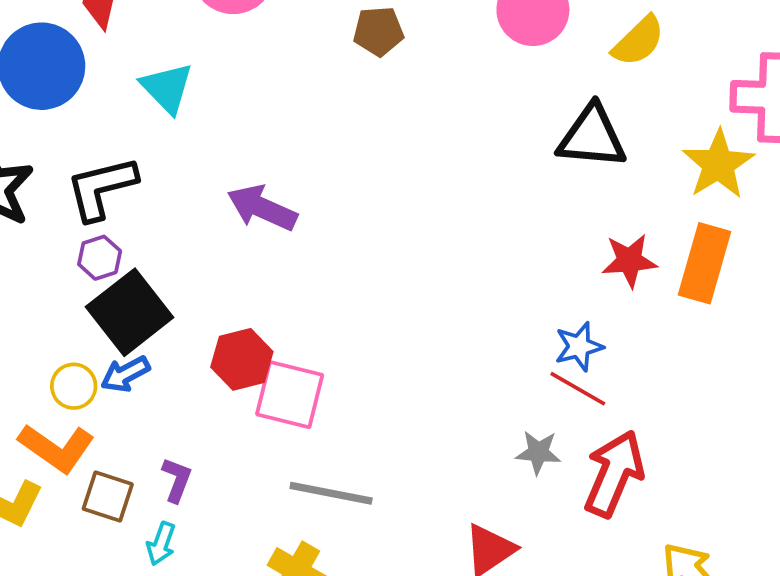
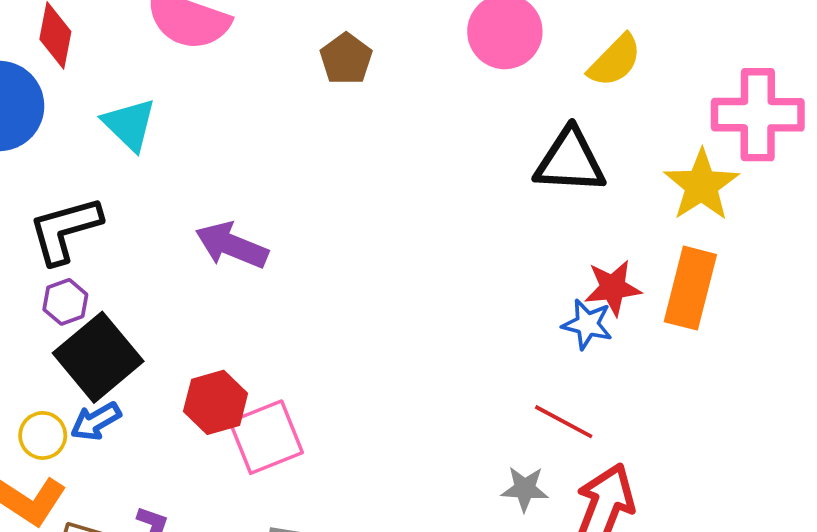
brown pentagon: (378, 31) -> (346, 59), turned -30
blue star: (579, 347) -> (587, 324), moved, turned 30
pink square: (290, 395) -> (266, 437), turned -34

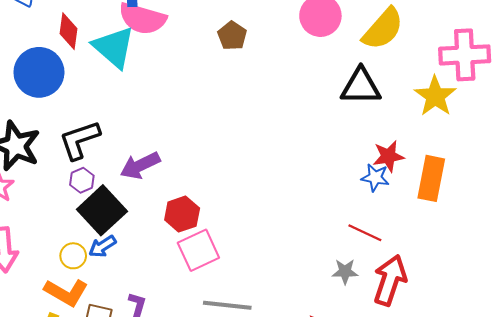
yellow semicircle: (615, 61) -> (383, 29), size x1.4
cyan triangle: (129, 124) -> (114, 47), moved, size x1.4
purple arrow: (232, 245) -> (140, 166), moved, turned -45
orange rectangle: (690, 288) -> (431, 178), moved
red hexagon: (216, 402) -> (182, 214), moved

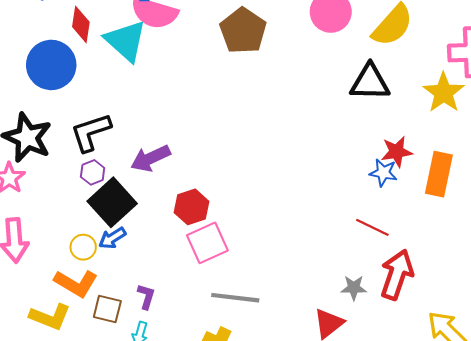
brown pentagon: (232, 36) -> (243, 31), size x1.6
gray star: (345, 272) -> (354, 288), moved

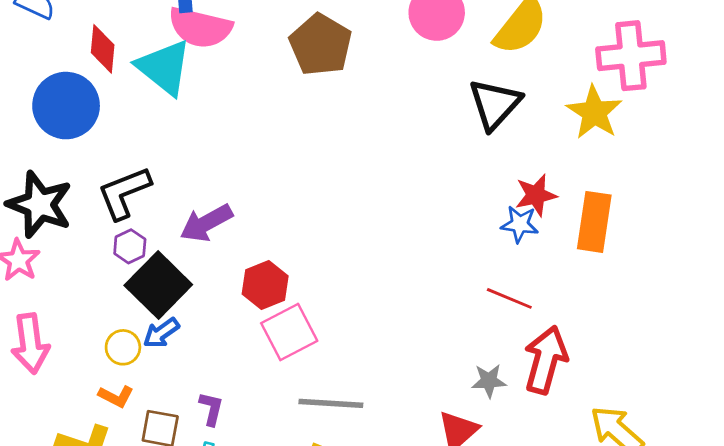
black triangle: (370, 82) -> (495, 104), turned -45
orange L-shape: (76, 283) -> (116, 396), size x0.6

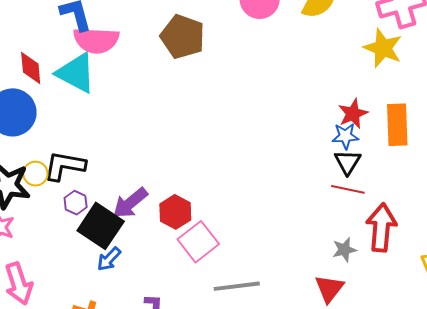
black triangle: (495, 104) -> (348, 162), moved, size x0.7
black L-shape: (124, 193) -> (65, 166), turned 42
purple arrow: (206, 223) -> (130, 203), moved
yellow circle: (123, 347) -> (35, 174), moved

